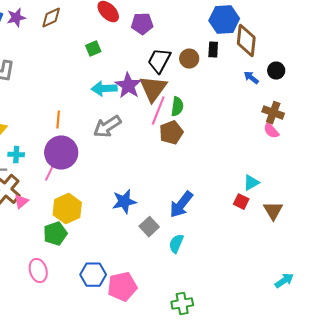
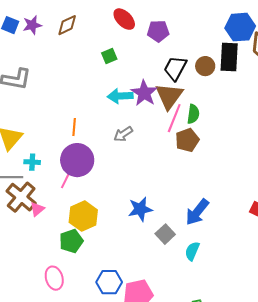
black rectangle: (213, 50) -> (229, 57), size x1.8
gray arrow: (107, 127) -> (123, 134), size x0.7

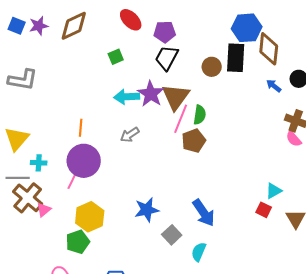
brown diamond: (67, 25) -> (74, 26), size x1.4
black trapezoid: (175, 68) -> (167, 58), moved
blue arrow: (197, 212) -> (204, 213), turned -72

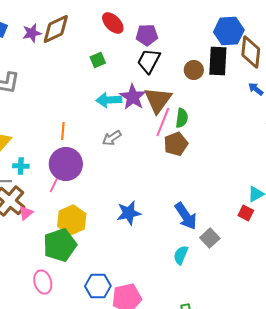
purple star: (39, 26) -> (32, 33), moved
gray square: (172, 235) -> (210, 238), moved
green pentagon: (78, 242) -> (60, 245), size x1.4

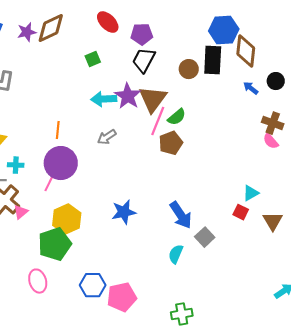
green semicircle: (182, 118) -> (177, 117), turned 42

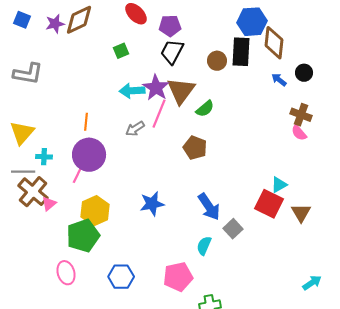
pink line: (158, 121) -> (159, 114), moved
brown pentagon: (171, 143) -> (195, 148), moved, turned -30
red square: (241, 212) -> (269, 204), size x1.8
pink pentagon: (122, 297) -> (178, 277), moved

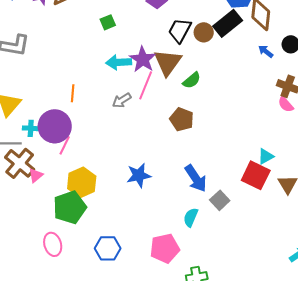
black trapezoid: (172, 52) -> (180, 30), moved
black rectangle: (241, 52) -> (228, 23), turned 48
purple circle: (89, 155) -> (55, 126), moved

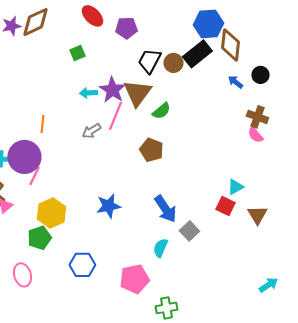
cyan arrow: (119, 62) -> (88, 93), size x0.7
red square: (256, 175) -> (225, 206), size x0.7
green pentagon: (70, 207) -> (39, 238), size x0.7
blue hexagon: (108, 248) -> (82, 265), moved

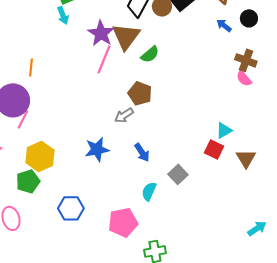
cyan arrow: (88, 93) -> (63, 15), moved, turned -108
gray arrow: (91, 131) -> (124, 115), moved
blue arrow: (165, 209) -> (142, 152), moved, size x0.7

